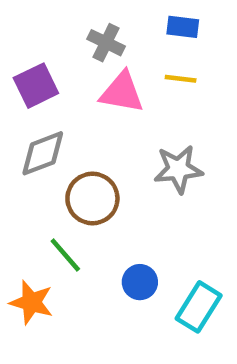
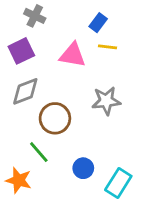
blue rectangle: (183, 27) -> (98, 23), moved, turned -60
gray cross: (106, 43) -> (35, 16), moved

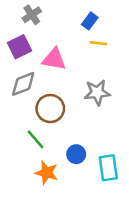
gray cross: (35, 16) -> (32, 15), turned 30
pink triangle: (72, 55) -> (54, 59), moved
orange star: (19, 180) -> (47, 173), moved
cyan rectangle: (118, 183) -> (108, 168), turned -40

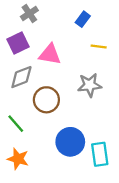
yellow line: (98, 43) -> (99, 46), moved
green line: (35, 139) -> (16, 124), moved
blue circle: (76, 154) -> (70, 142), size x1.6
orange star: (47, 173) -> (18, 159), moved

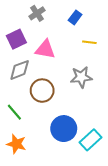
gray cross: (29, 13) -> (37, 13), moved
cyan rectangle: (100, 154) -> (90, 140), turned 55

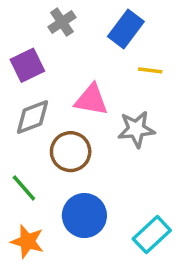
blue rectangle: (75, 17) -> (126, 29), size x1.5
pink triangle: (45, 49) -> (91, 100), moved
blue circle: (64, 129) -> (84, 216), moved

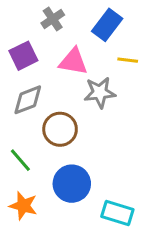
pink triangle: (91, 100) -> (73, 62), moved
gray star: (136, 129) -> (100, 92), moved
cyan rectangle: (152, 235) -> (117, 213), moved, turned 60

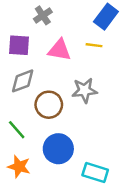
blue rectangle: (107, 25) -> (106, 17), moved
purple square: (23, 56) -> (19, 45), turned 30
yellow line: (128, 60) -> (94, 45), moved
gray star: (100, 92) -> (84, 90), moved

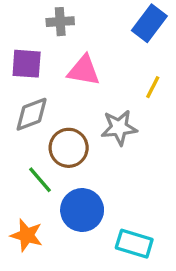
gray cross: (43, 15) -> (60, 22), turned 30
yellow line: (94, 45) -> (153, 87), moved, turned -70
green line: (17, 130) -> (40, 180), moved

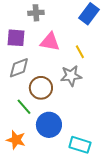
yellow line: (153, 87) -> (80, 52), moved, turned -56

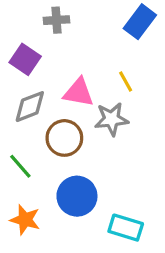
purple square: (16, 38) -> (25, 59), turned 30
pink triangle: (50, 42) -> (79, 92), moved
green line: (24, 107) -> (20, 166), moved

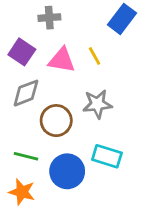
yellow line: (126, 81) -> (95, 56), moved
pink triangle: (79, 92) -> (62, 60), moved
green line: (20, 166) -> (26, 156), moved, turned -35
cyan rectangle: (126, 228) -> (107, 156), moved

